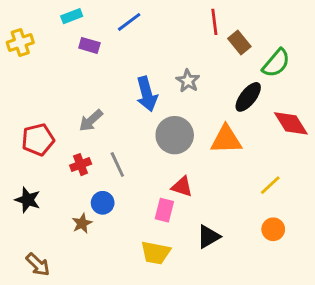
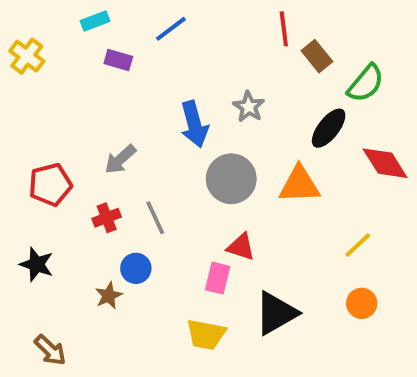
yellow cross: (20, 42) -> (27, 56), turned -35
black triangle: (209, 237) -> (276, 313), size x1.4

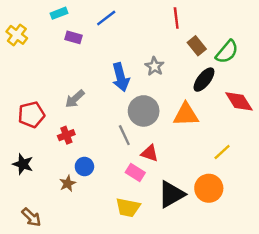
brown rectangle: (317, 56) -> (197, 46), moved
gray line: (155, 218) -> (124, 135), moved
pink rectangle: (218, 278) -> (135, 173), turned -72
orange circle: (362, 303) -> (209, 188), moved, size x1.5

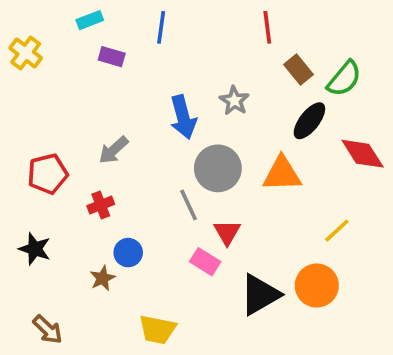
blue line: (106, 18) -> (161, 27), turned -45
red triangle: (150, 153) -> (227, 232), turned 42
yellow trapezoid: (128, 208) -> (157, 329), moved

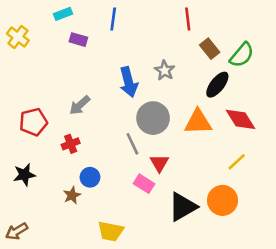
red diamond: (363, 154) -> (241, 119), moved
black star: (35, 249) -> (24, 175), turned -30
brown arrow: (48, 329) -> (17, 231), moved, turned 105

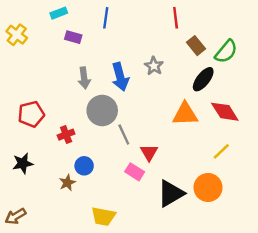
gray arrow: (80, 105) -> (84, 78), moved, turned -55
gray circle: (153, 118) -> (102, 110), moved

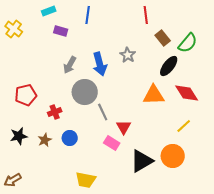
gray arrow: (84, 78) -> (70, 65), turned 36
brown star: (67, 183) -> (45, 140), moved

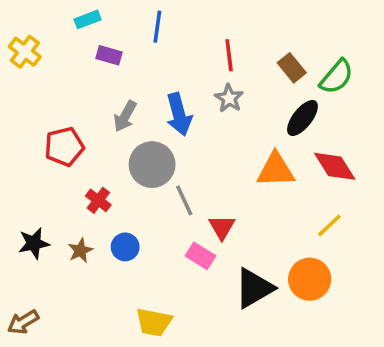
red line: (146, 15) -> (229, 55), moved
red pentagon: (26, 95) -> (64, 147), moved
red cross: (55, 112) -> (98, 200), turned -32

